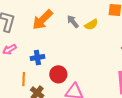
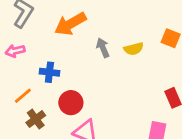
gray arrow: (73, 22) -> (103, 48), moved
orange line: (24, 79) -> (23, 96), turned 32

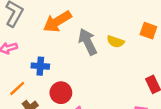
gray arrow: (103, 48) -> (88, 42), size x1.5
yellow semicircle: (134, 49) -> (115, 42), turned 36

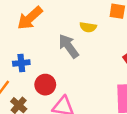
gray arrow: (88, 42) -> (69, 46), moved

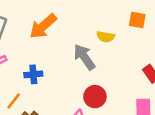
red circle: (45, 85) -> (95, 97), moved

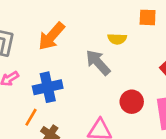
blue cross: (33, 74) -> (48, 87), size x1.5
red circle: (95, 97) -> (132, 102), moved

